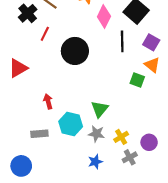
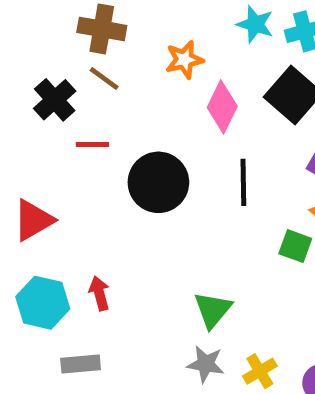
red line: (45, 34) -> (92, 145), turned 64
black line: (122, 41) -> (243, 182), moved
cyan hexagon: (71, 124) -> (43, 303), moved

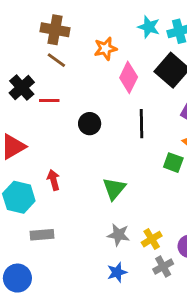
black cross: (55, 100) -> (22, 88), moved
black circle: (158, 182) -> (90, 124), size x0.6
red arrow: (99, 293) -> (54, 180), moved
green triangle: (213, 310) -> (114, 189), moved

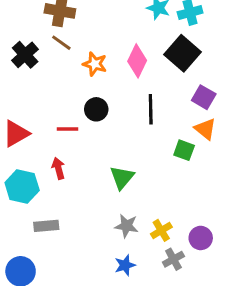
orange star: (105, 49) -> (95, 64), moved, turned 30
black cross: (22, 88) -> (25, 55), moved
red line: (49, 101) -> (67, 129), moved

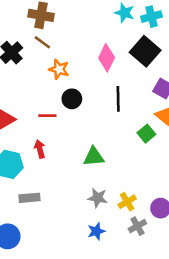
orange star: (95, 64) -> (59, 69), moved
green square: (184, 150) -> (146, 134), turned 30
green triangle: (122, 177) -> (94, 157), turned 45

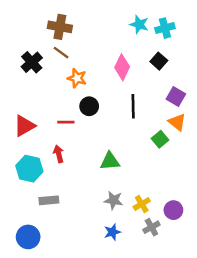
black square: (145, 51) -> (159, 61), size x0.6

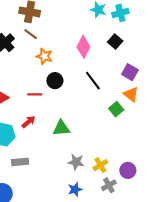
black line: (133, 106) -> (93, 81), turned -36
red arrow: (59, 154) -> (29, 122), turned 64
green triangle: (110, 161) -> (61, 128), moved

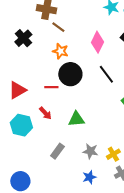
brown line: (31, 34) -> (58, 27), moved
black circle: (55, 81) -> (70, 74), size x1.5
red arrow: (29, 122) -> (45, 113), turned 88
gray rectangle: (20, 162) -> (57, 151), moved, turned -49

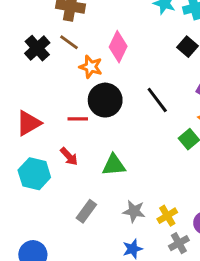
brown line: (58, 27) -> (69, 42), moved
pink diamond: (97, 42) -> (118, 47), moved

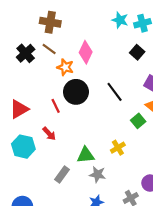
red line: (78, 119) -> (56, 106), turned 64
green triangle: (114, 165) -> (86, 155), moved
yellow cross: (167, 216) -> (118, 148), moved

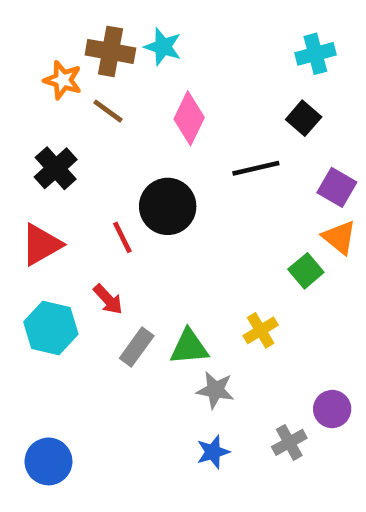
cyan star: (120, 20) -> (163, 47), moved
black cross: (26, 53) -> (56, 168), moved
orange star: (65, 67) -> (63, 80), moved
black line: (115, 92) -> (256, 168), moved, turned -66
gray rectangle: (62, 174) -> (137, 347), moved

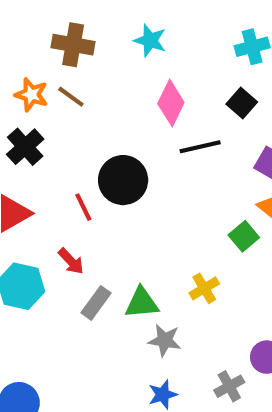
cyan star: (163, 47) -> (150, 41), moved
orange star: (63, 80) -> (31, 95), moved
pink diamond: (189, 118) -> (171, 103), moved

